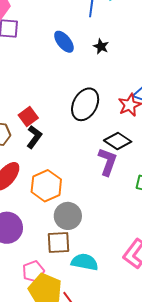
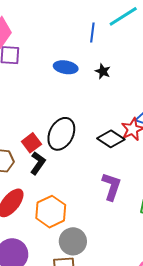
blue ellipse: (64, 42) -> (66, 67), turned -40
black ellipse: (85, 104) -> (61, 134), moved
black diamond: (118, 141) -> (111, 139), moved

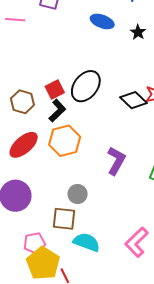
purple L-shape: (112, 186) -> (116, 161), moved
orange hexagon: (51, 212) -> (65, 141), moved
gray circle: (73, 241) -> (78, 194), size x0.7

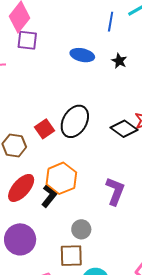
black L-shape: (57, 111) -> (49, 196), moved

